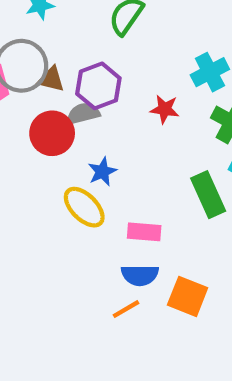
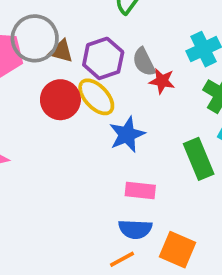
gray semicircle: (83, 114) -> (144, 62), moved, turned -104
blue star: (102, 172) -> (127, 135), moved, size x1.4
yellow ellipse: (84, 207) -> (96, 97), moved

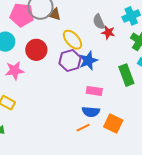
purple hexagon: (103, 58) -> (70, 61), moved
red circle: (60, 100) -> (36, 50), moved

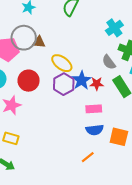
gray semicircle: (99, 22) -> (109, 62), moved
red star: (108, 32) -> (97, 84), moved
orange line: (83, 128) -> (88, 157), moved

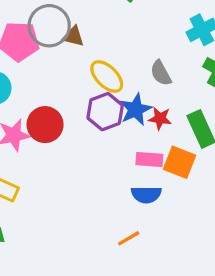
gray semicircle: (109, 62) -> (161, 73), moved
red circle: (29, 81) -> (45, 125), moved
orange square: (119, 137) -> (179, 162), moved

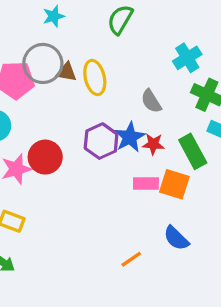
yellow ellipse: (107, 76) -> (95, 78), moved, turned 36
blue semicircle: (146, 195) -> (176, 238), moved, turned 48

